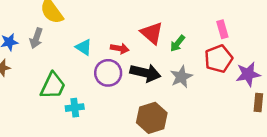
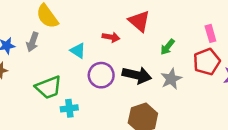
red triangle: (152, 33) -> (139, 21), moved
red arrow: (120, 48) -> (111, 37), moved
green trapezoid: (53, 86) -> (48, 87), turned 44

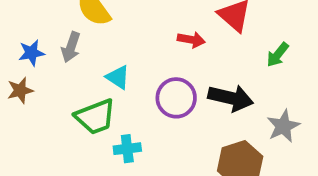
cyan triangle: (78, 51) -> (118, 77), moved
gray star: (171, 79) -> (283, 126), moved

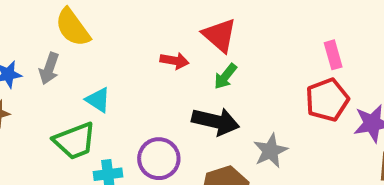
green arrow: (278, 55) -> (225, 76), moved
purple circle: (176, 98) -> (159, 159), moved

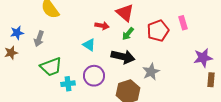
gray arrow: (49, 69) -> (39, 39), moved
cyan triangle: (98, 100) -> (89, 45), moved
red pentagon: (327, 100) -> (158, 31), moved

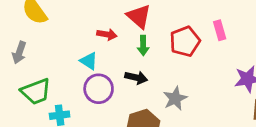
green arrow: (128, 34) -> (143, 46), turned -40
black arrow: (123, 57) -> (136, 78), size x0.7
purple circle: (94, 76) -> (99, 89), moved

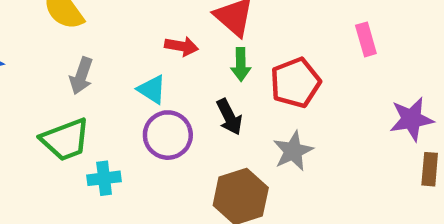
red pentagon: (185, 41) -> (295, 83), moved
gray arrow: (19, 53) -> (81, 76), moved
black arrow: (136, 78) -> (229, 117), turned 50

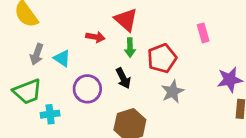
cyan triangle: (152, 90) -> (62, 58), moved
gray star: (293, 151) -> (173, 92), moved

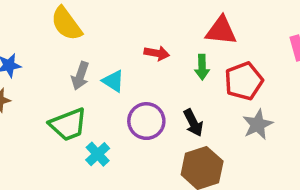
red triangle: (126, 20) -> (221, 31), moved, turned -35
black arrow: (123, 78) -> (193, 123), moved
cyan cross: (50, 114) -> (98, 154), turned -36

